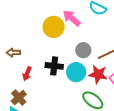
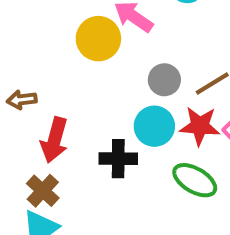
black cross: (54, 66) -> (118, 159), moved
red arrow: (27, 74) -> (54, 140), size x1.5

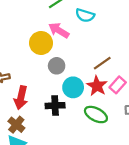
gray circle: (164, 80) -> (57, 66), moved
red star: (200, 126) -> (97, 86), turned 30

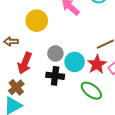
yellow circle: (41, 43) -> (37, 21), moved
gray circle: (57, 66) -> (55, 53), moved

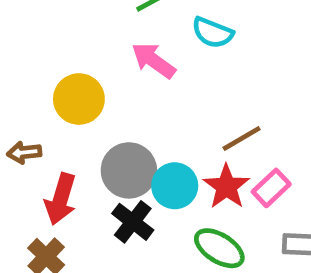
gray circle: (55, 53) -> (129, 170), size x1.5
black cross: (55, 76) -> (133, 222), turned 36

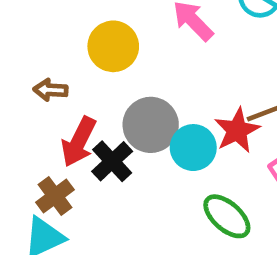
red star: (226, 187) -> (237, 130), moved
black cross: (133, 222) -> (112, 161), moved

